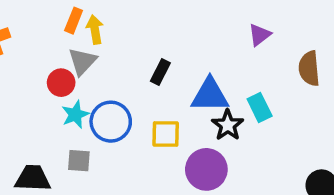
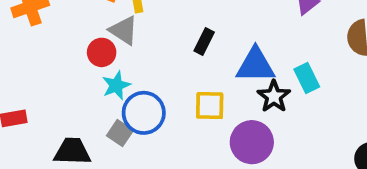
gray triangle: (82, 61) -> (124, 30), turned -40
blue circle: (111, 122) -> (144, 113), moved
gray square: (79, 161) -> (120, 133), turned 30

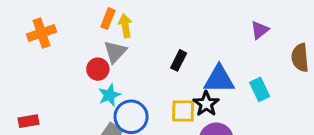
gray triangle: (124, 30) -> (115, 52), turned 40
black star: (274, 96) -> (206, 104), moved

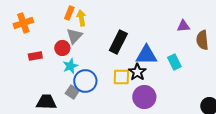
purple triangle: (260, 30) -> (183, 26), moved, turned 32
black rectangle: (179, 60) -> (118, 42), size x1.6
red rectangle: (28, 121) -> (35, 56), moved

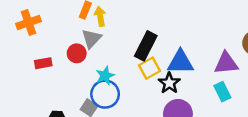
purple triangle: (183, 26) -> (226, 63), moved, size x1.5
cyan rectangle: (174, 62) -> (222, 92), moved
cyan star: (70, 66) -> (105, 76), moved
yellow square: (121, 77) -> (150, 68), moved, turned -30

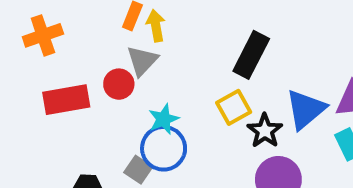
black rectangle: (146, 46) -> (251, 55), moved
blue triangle: (180, 62) -> (306, 109), moved, turned -40
red rectangle: (43, 63) -> (66, 100), size x1.6

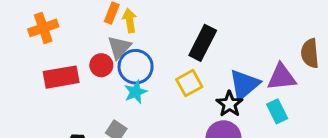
black star: (265, 131) -> (229, 104), moved
blue circle: (164, 148) -> (136, 67), moved

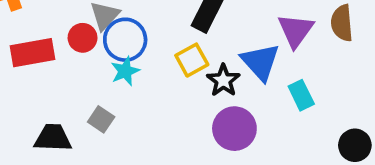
purple triangle: (282, 77) -> (296, 30), moved, turned -48
blue triangle: (244, 85) -> (260, 62), turned -32
black star: (229, 104) -> (223, 80), moved

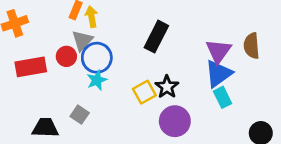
yellow square: (192, 60) -> (144, 92), moved
blue triangle: (260, 62) -> (218, 74), moved, turned 36

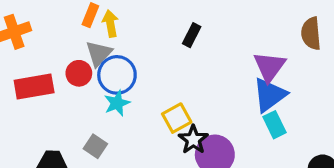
black rectangle: (156, 37) -> (192, 35), moved, size x0.6
brown semicircle: (252, 46) -> (311, 33), moved
black star: (167, 87) -> (193, 140), moved

